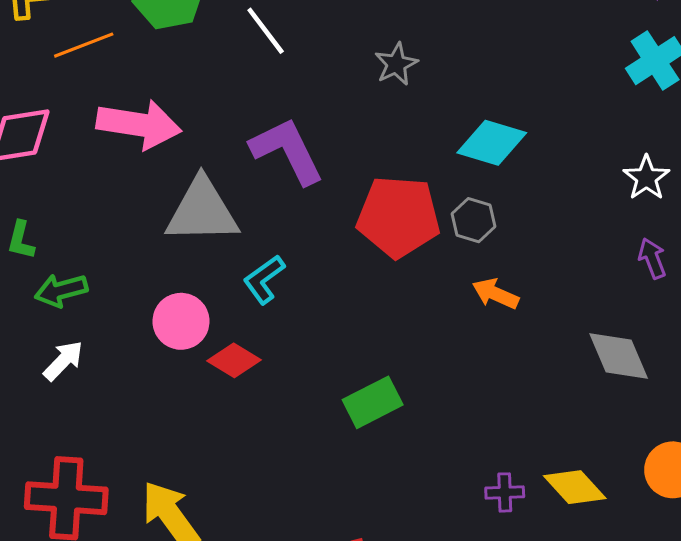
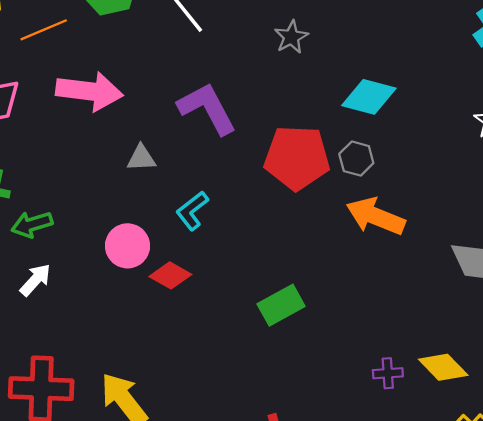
gray triangle: (202, 211) -> (141, 158), size x0.5
orange arrow: (495, 294) -> (376, 216), size x1.6

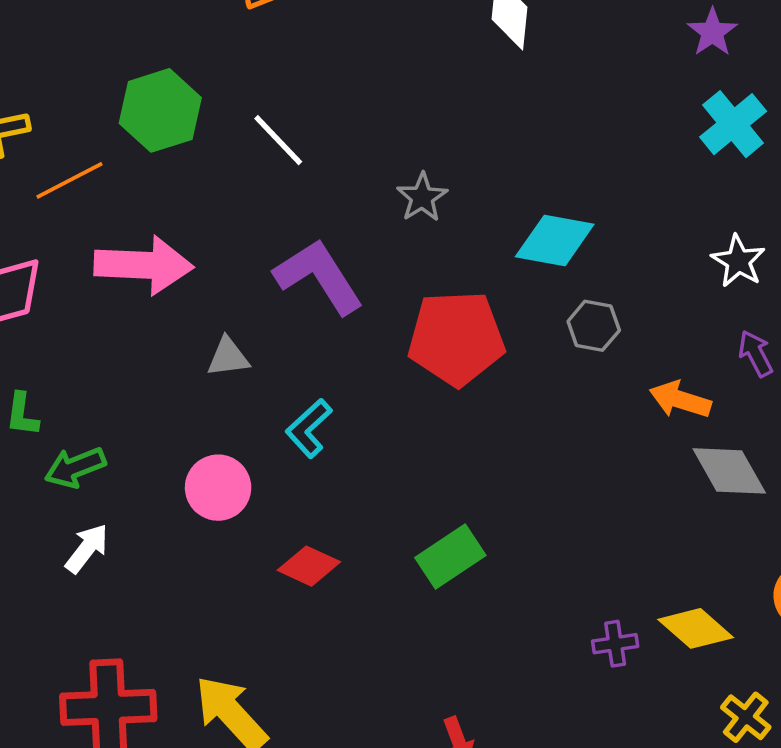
gray star: (291, 37) -> (422, 197), moved
gray hexagon: (356, 159) -> (594, 326), moved
orange arrow: (376, 216) -> (680, 400), moved, size x0.7
red diamond: (170, 275) -> (309, 566), moved

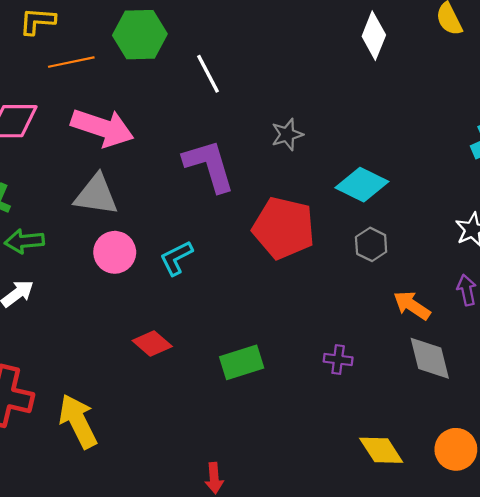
gray triangle: (228, 357) -> (96, 195), moved, size x1.6
pink circle: (218, 488) -> (115, 252), moved
purple cross: (615, 644) -> (338, 359), moved

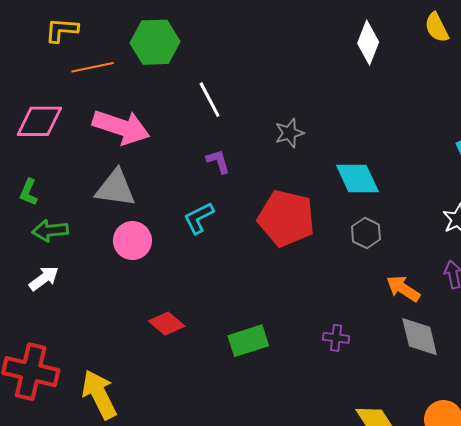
white line: (208, 74) -> (210, 100), moved
purple L-shape: (209, 165) -> (218, 161), size x0.5
cyan diamond: (362, 185) -> (357, 179), turned 39
cyan L-shape: (176, 258) -> (199, 218), moved

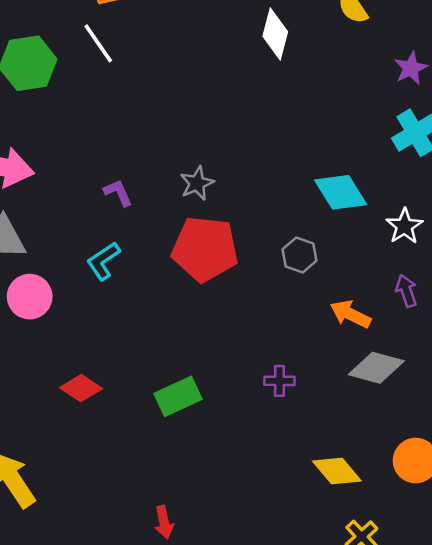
white line: (210, 100) -> (98, 43), moved
gray star: (289, 133) -> (197, 183), moved
cyan diamond: (357, 179) -> (341, 192), moved
gray diamond: (420, 337) -> (376, 368), turned -54

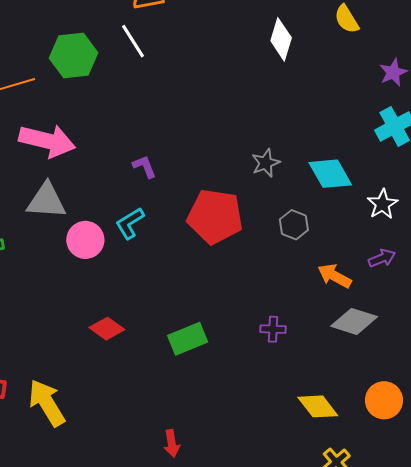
gray star: (197, 183) -> (266, 163), moved
purple arrow: (406, 291) -> (382, 258), turned 84
pink circle: (30, 297) -> (85, 240), moved

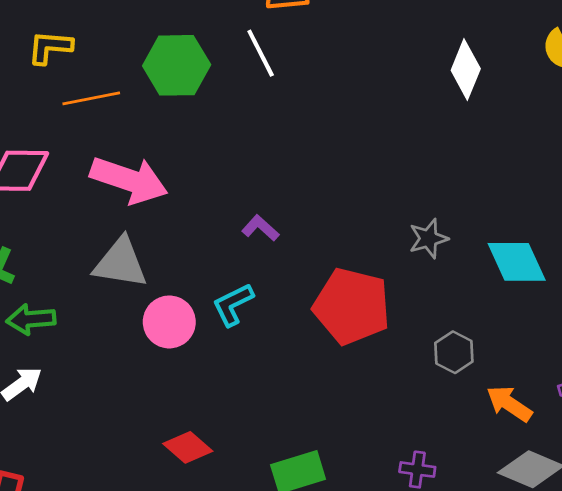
purple L-shape: (144, 167) -> (260, 228), turned -32
gray hexagon: (294, 225) -> (454, 352), moved

